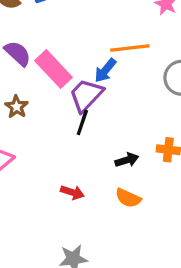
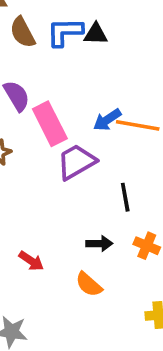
blue arrow: (105, 70) -> (107, 120), moved
black line: (82, 122) -> (125, 197), moved, turned -45

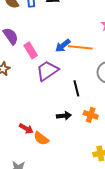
pink rectangle: (50, 124) -> (31, 50), size x0.7
orange semicircle: (89, 284) -> (41, 138), moved

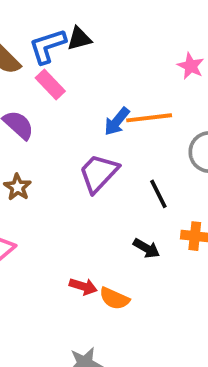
pink rectangle: (31, 50) -> (50, 84), moved
black arrow: (64, 116) -> (146, 248), turned 48

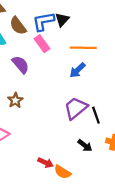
black triangle: (79, 39) -> (62, 20), turned -40
orange line: (149, 118) -> (83, 48), moved
purple trapezoid: (99, 173) -> (76, 108), moved

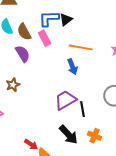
brown semicircle: (18, 26) -> (24, 32), moved
blue arrow: (78, 70) -> (72, 67), turned -77
black arrow: (85, 146) -> (68, 135), size x1.5

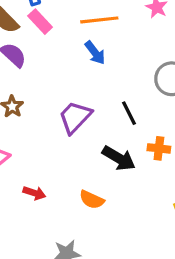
purple trapezoid: (65, 100) -> (75, 117), moved
red arrow: (31, 144) -> (34, 193), moved

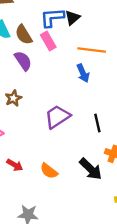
black arrow: (119, 158) -> (91, 169), moved
orange semicircle: (92, 200) -> (49, 171), moved

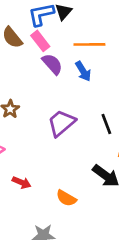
purple semicircle: (23, 61) -> (52, 64), moved
orange semicircle: (49, 171) -> (66, 198), moved

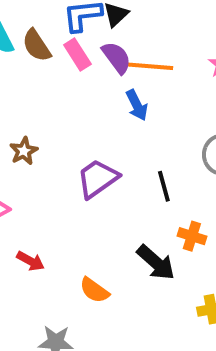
purple semicircle: (52, 64) -> (117, 58), moved

